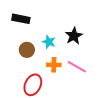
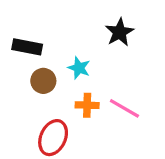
black rectangle: (21, 19) -> (27, 47), moved
black star: (74, 36) -> (120, 32), moved

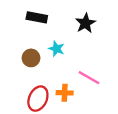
black rectangle: (27, 47) -> (37, 17), moved
orange cross: (87, 105) -> (65, 93), moved

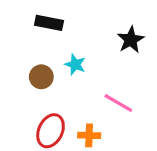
black star: (86, 23) -> (131, 40), moved
orange cross: (65, 93) -> (89, 135), moved

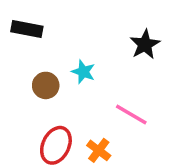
black rectangle: (49, 23) -> (27, 29), moved
orange cross: (89, 135) -> (99, 150), turned 35

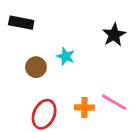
pink line: (131, 115) -> (114, 102), moved
orange cross: (99, 150) -> (84, 108), moved, turned -36

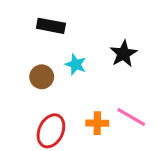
black rectangle: (21, 23) -> (51, 26), moved
black star: (114, 35) -> (124, 54), moved

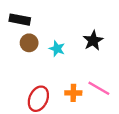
black rectangle: (51, 26) -> (20, 20), moved
brown circle: (42, 77) -> (29, 43), moved

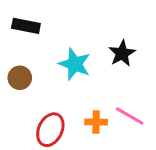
brown circle: (29, 43) -> (20, 78), moved
cyan star: (57, 49) -> (75, 64), size x1.5

